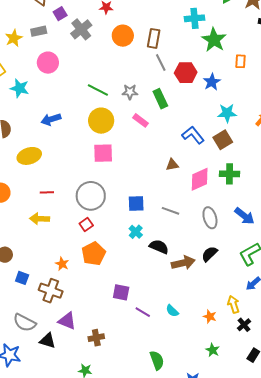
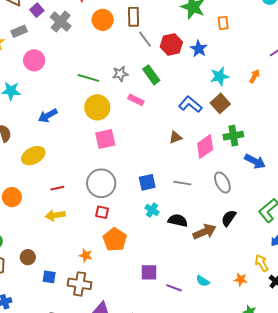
blue arrow: (244, 216) -> (255, 161), moved
red square: (86, 225) -> (102, 212), turned -32

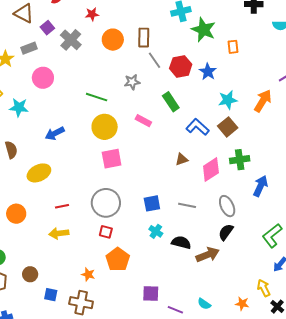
gray star: (120, 74) -> (132, 82), moved
green rectangle: (151, 75) -> (171, 102), moved
orange arrow: (255, 76) -> (263, 101), size x1.6
blue arrow: (255, 161) -> (260, 186), turned -95
black semicircle: (229, 218) -> (226, 232), moved

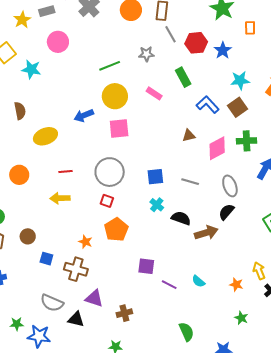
green line: (97, 97) -> (110, 66), turned -45
blue arrow: (55, 133) -> (84, 115), moved

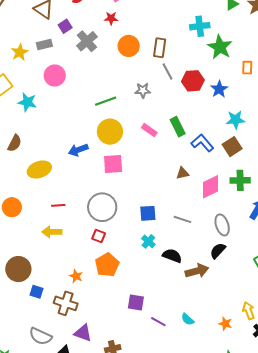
green rectangle: (183, 77) -> (178, 127), moved
brown semicircle: (20, 111) -> (15, 143), turned 36
brown circle: (28, 236) -> (18, 269), size x1.6

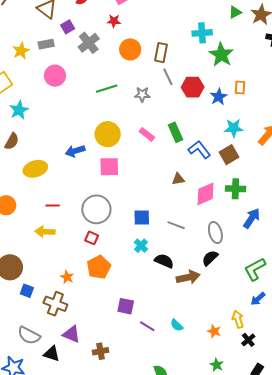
orange rectangle: (247, 68) -> (240, 88), moved
green line: (106, 101) -> (107, 89), moved
cyan star: (27, 102) -> (19, 110), moved, turned 30

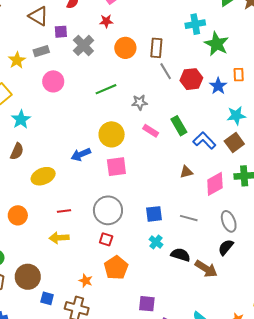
purple square: (68, 27) -> (61, 32), turned 32
gray star: (142, 94) -> (140, 102), moved
brown arrow: (188, 277) -> (206, 269), turned 50

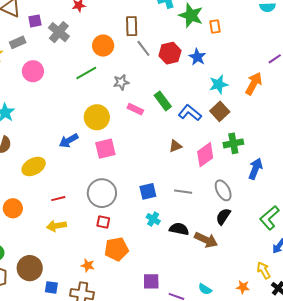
orange circle: (125, 48) -> (103, 46), moved
orange rectangle: (239, 75) -> (215, 26), moved
orange pentagon: (116, 268) -> (116, 249), turned 30

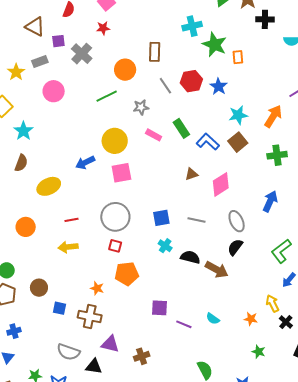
gray line: (143, 48) -> (165, 86), moved
green cross: (233, 143) -> (277, 155), moved
brown circle: (30, 268) -> (39, 288), size x0.7

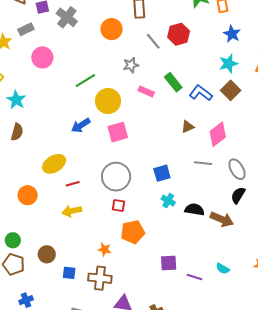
blue star: (218, 86) -> (232, 34), moved
green line: (107, 96) -> (85, 81), moved
yellow ellipse: (49, 186) -> (54, 164), moved
gray line: (197, 220) -> (203, 163), moved

